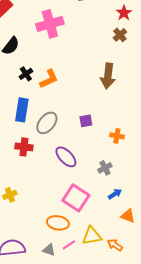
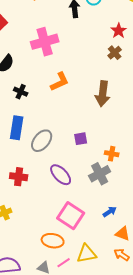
black cross: (26, 74) -> (21, 92), turned -32
orange L-shape: (49, 79) -> (60, 82), moved
red cross: (24, 147) -> (19, 177), moved
gray cross: (105, 168) -> (100, 174), moved, size x1.5
orange arrow: (115, 245) -> (122, 255), moved

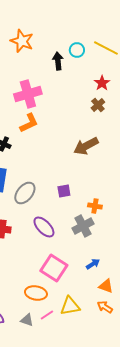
orange L-shape: (60, 82) -> (29, 123), moved
brown arrow: (103, 94) -> (86, 146), turned 55

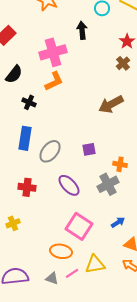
black arrow: (58, 61) -> (82, 30), moved

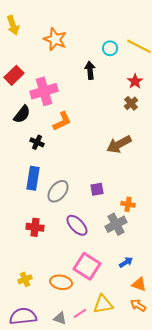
pink cross: (53, 52) -> (44, 91), moved
yellow cross: (13, 223) -> (25, 279), moved
orange ellipse: (61, 251) -> (61, 282), moved

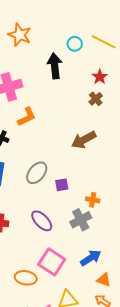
black arrow: (90, 70) -> (55, 66), size x1.4
gray ellipse: (58, 191) -> (37, 173), moved
blue arrow: (126, 262) -> (91, 258), size x1.5

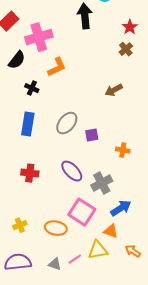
brown arrow: (84, 140) -> (114, 90), size x0.7
gray cross: (81, 220) -> (102, 183), moved
orange triangle: (104, 280) -> (111, 231), moved

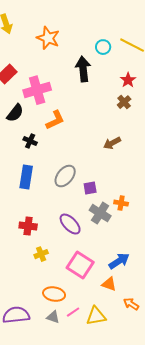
gray cross: (102, 183) -> (100, 213), moved, turned -30
yellow cross: (20, 225) -> (41, 254), moved
orange ellipse: (56, 228) -> (54, 294), moved
yellow triangle: (98, 250) -> (96, 316), moved

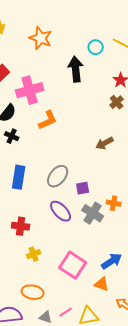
black cross: (30, 141) -> (12, 136), moved
purple ellipse: (70, 224) -> (61, 211), moved
orange ellipse: (54, 294) -> (33, 292), moved

